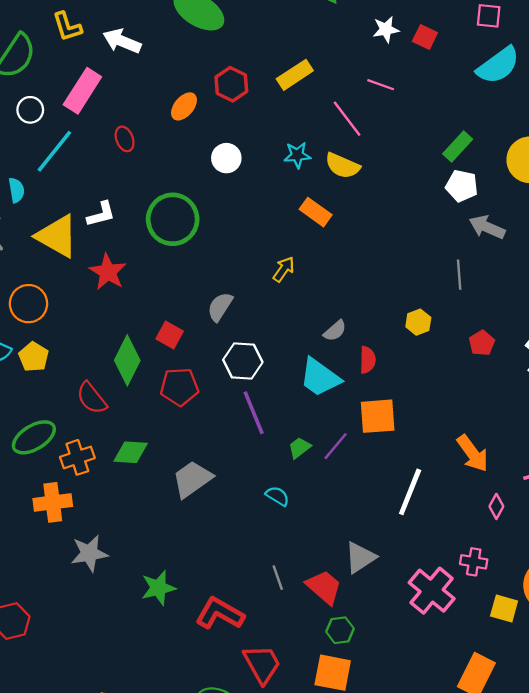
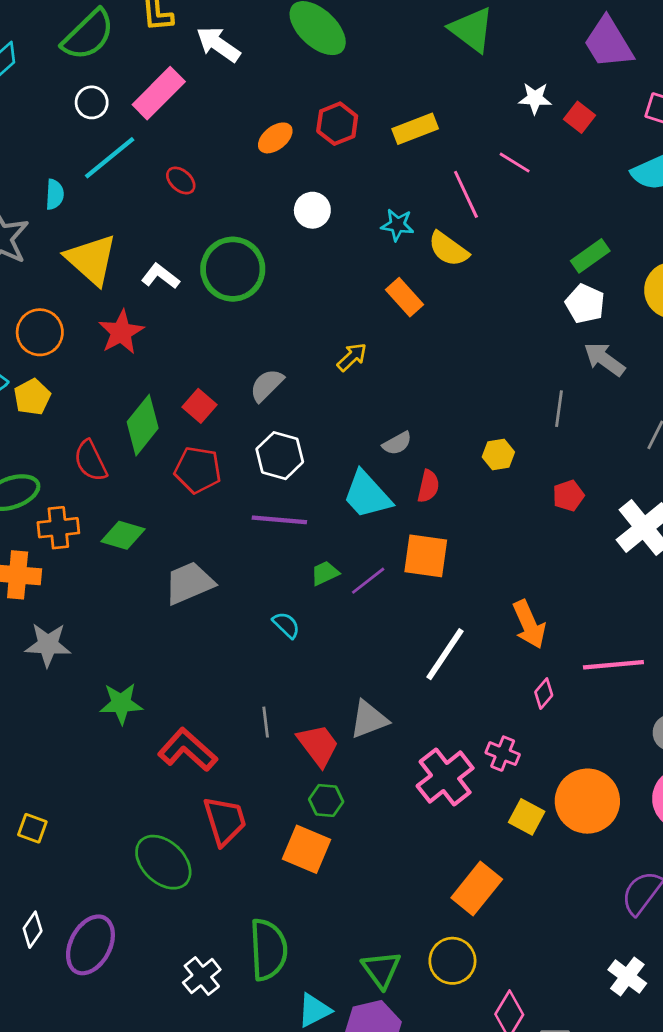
red ellipse: (125, 139) -> (181, 180), moved, turned -40
white L-shape: (101, 214) -> (160, 276), moved, turned -140
red star: (108, 272) -> (121, 332), moved
purple line: (254, 413) -> (279, 520), turned -75

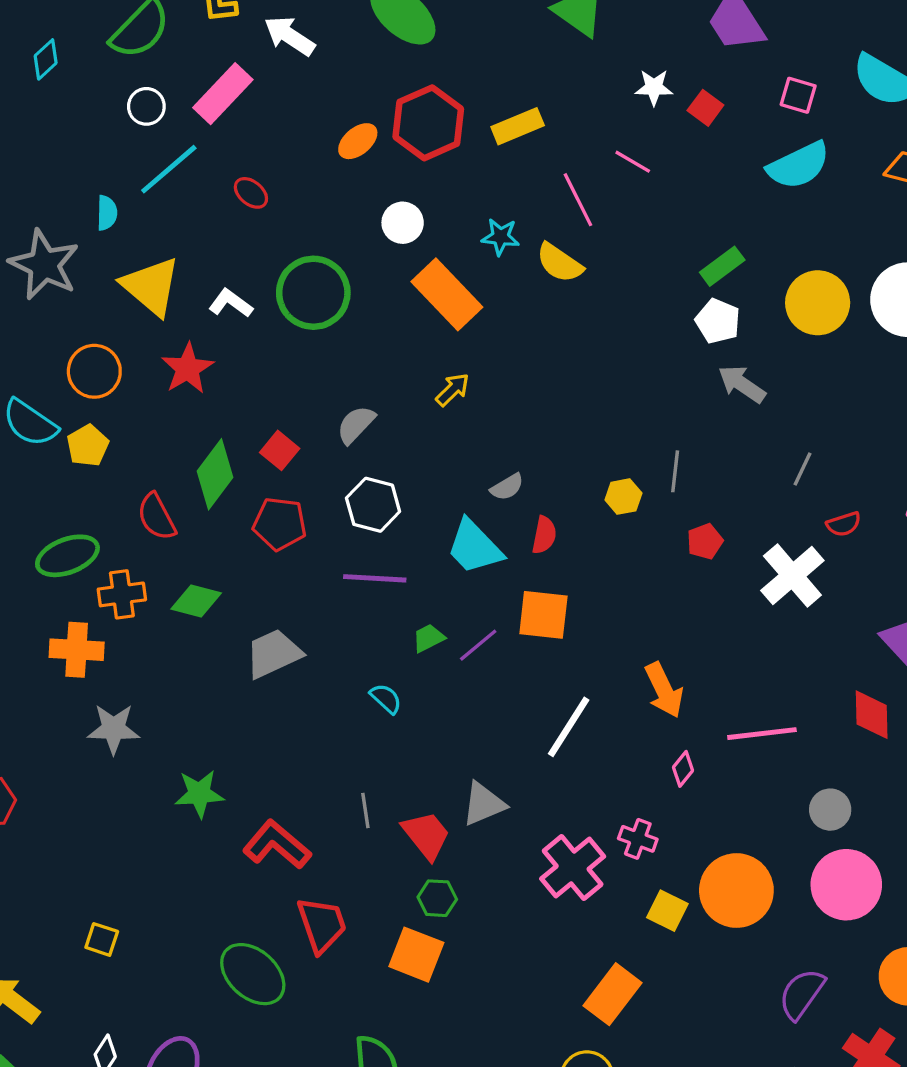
red hexagon: (337, 124) -> (428, 123), size x1.5
orange rectangle: (405, 297) -> (447, 294), moved, size x1.6
gray line: (559, 409) -> (675, 471), moved

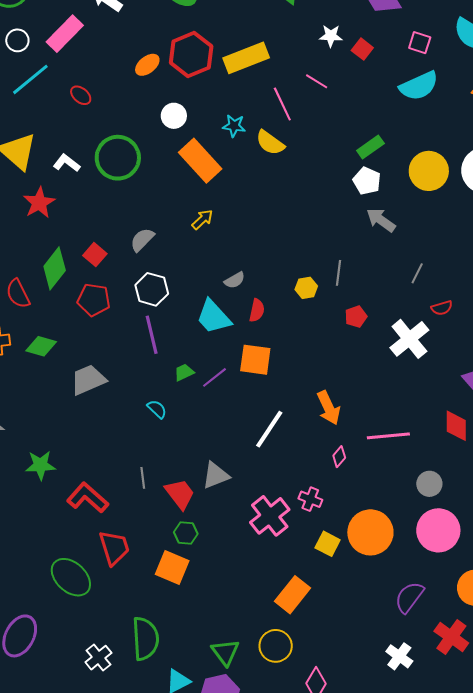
yellow rectangle: (518, 126) -> (246, 58), size x1.4
purple line: (375, 578) -> (152, 335), turned 72

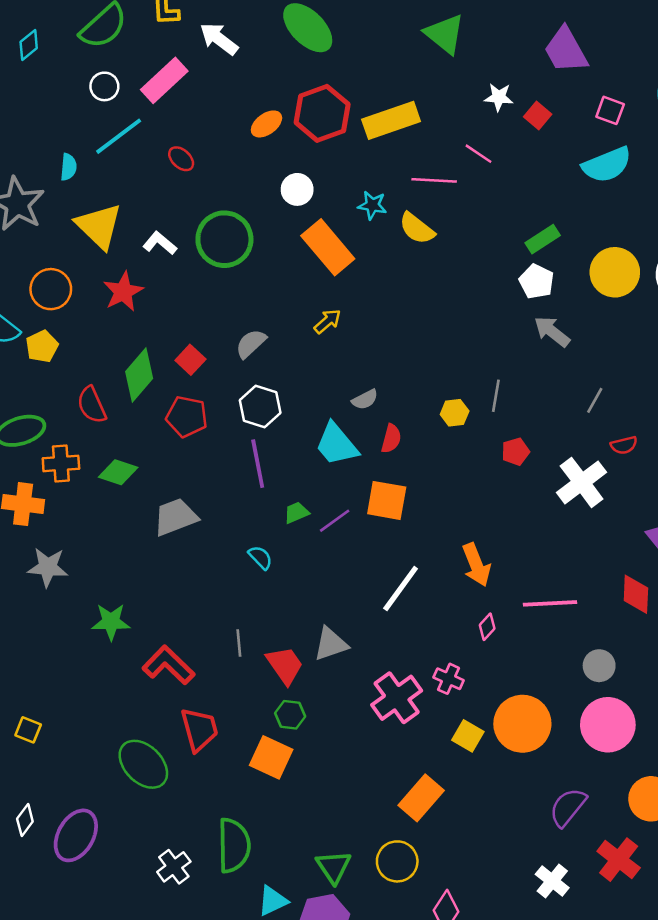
pink line: (282, 104) -> (434, 180), turned -64

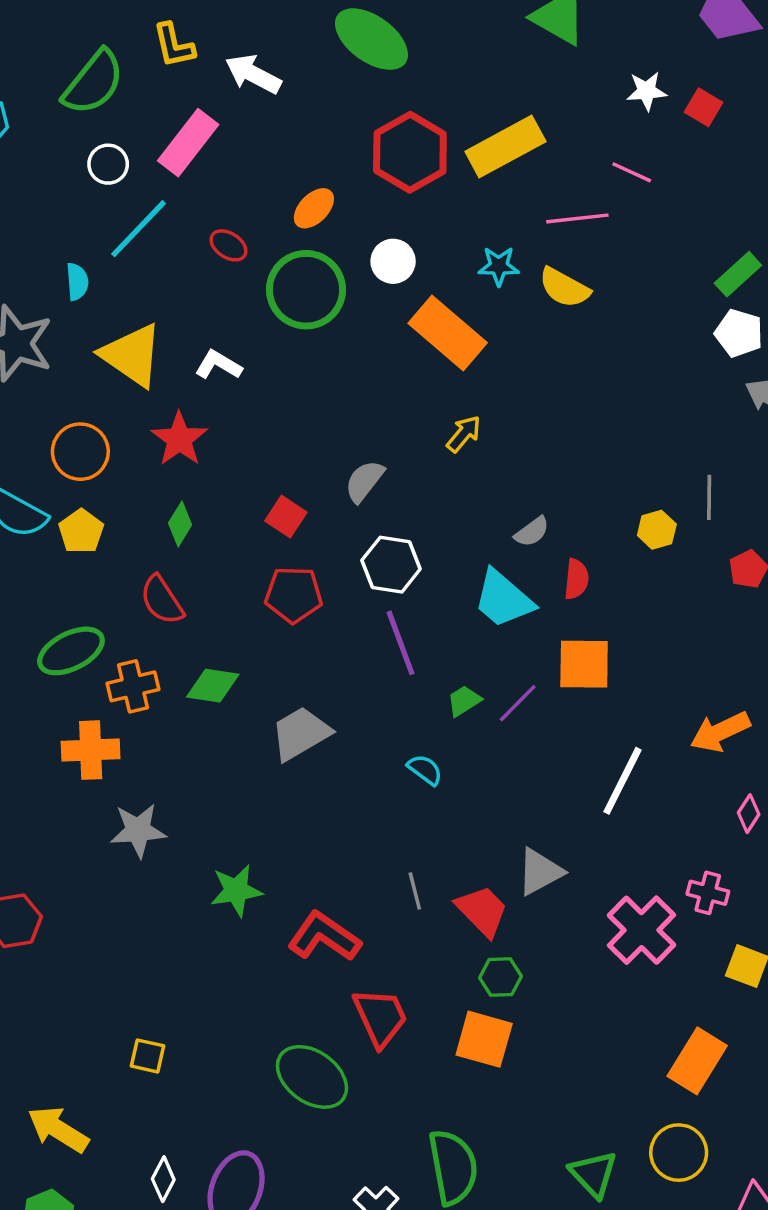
orange ellipse: (266, 124) -> (314, 208), moved
green circle: (224, 239) -> (306, 290), moved
green diamond: (139, 375) -> (180, 524), moved, size x0.6
orange arrow: (476, 565) -> (720, 732), turned 96

